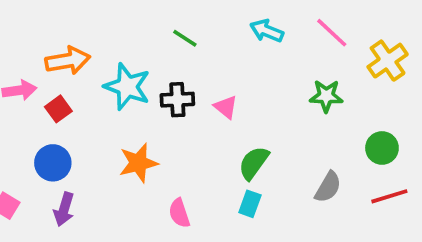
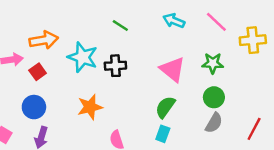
yellow cross: (388, 61) -> (253, 40), turned 30
pink triangle: (226, 107) -> (173, 69), moved, size x1.6
green circle: (382, 148) -> (214, 97), moved
red line: (389, 196) -> (254, 129), turned -45

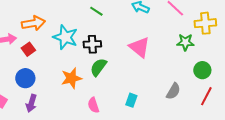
green star: (213, 63) -> (185, 42), moved
green circle: (214, 97) -> (202, 70), moved
green semicircle: (165, 107) -> (98, 67), moved

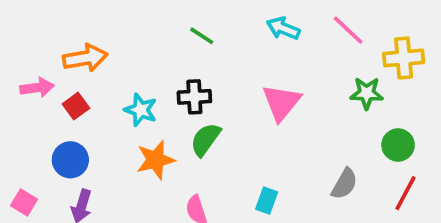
cyan star: (65, 37) -> (141, 110), moved, size x0.7
pink triangle: (139, 47) -> (281, 102), turned 30

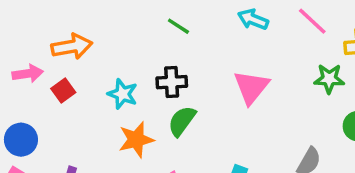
blue circle: (70, 160) -> (21, 140), moved

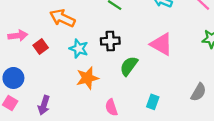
orange arrow: (72, 46) -> (62, 18), moved, turned -145
pink triangle: (251, 87) -> (161, 44), turned -40
green semicircle: (182, 121) -> (129, 66), moved

